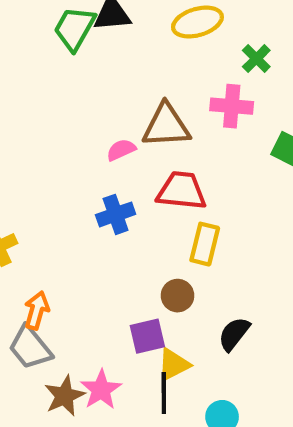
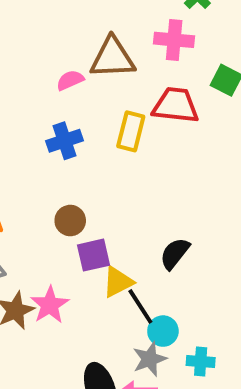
red trapezoid: (182, 191) -> (176, 105), moved
yellow rectangle: (205, 244) -> (131, 131), moved
brown circle: (177, 296) -> (70, 221), moved
black line: (164, 393) -> (140, 306), moved, turned -33

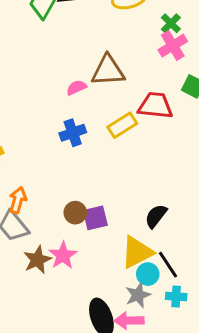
pink cross: (174, 40) -> (173, 46), moved, turned -36
yellow rectangle: (131, 131) -> (122, 125), turned 44
brown circle: (70, 221) -> (75, 213), moved
yellow triangle: (118, 282) -> (137, 252), moved, size x1.4
black line: (140, 306) -> (168, 265), moved

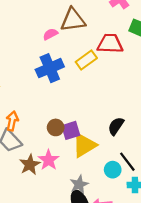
blue cross: (73, 133) -> (50, 68), size x1.4
yellow triangle: (137, 252) -> (84, 145), moved
gray star: (138, 295) -> (79, 184), moved

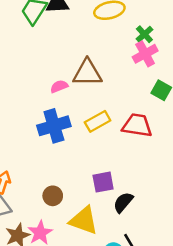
red trapezoid: (110, 44) -> (137, 125), moved
purple square: (71, 130) -> (103, 182), moved
yellow triangle: (84, 145) -> (84, 220), turned 44

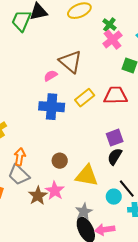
brown triangle: (87, 73) -> (71, 62), turned 50
blue cross: (54, 126) -> (52, 107), turned 30
purple square: (103, 182) -> (115, 138), moved

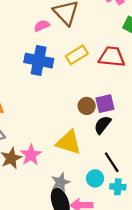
brown circle: (60, 161) -> (87, 106), moved
cyan circle: (114, 197) -> (95, 178), moved

